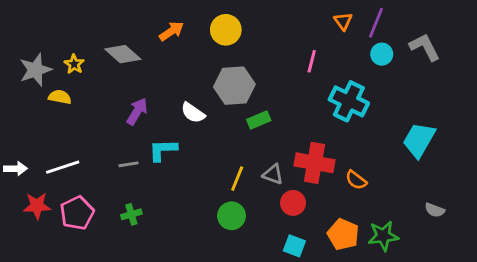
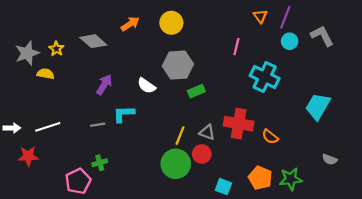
red circle: (293, 203) -> (202, 154), moved
pink pentagon: (77, 213) -> (78, 181), moved
green circle: (232, 216) -> (176, 164), size x1.4

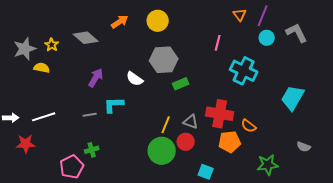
orange pentagon: (260, 178) -> (230, 142), moved, turned -30

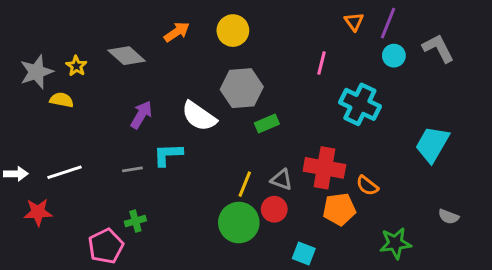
white semicircle: (135, 79) -> (199, 116), size x1.4

